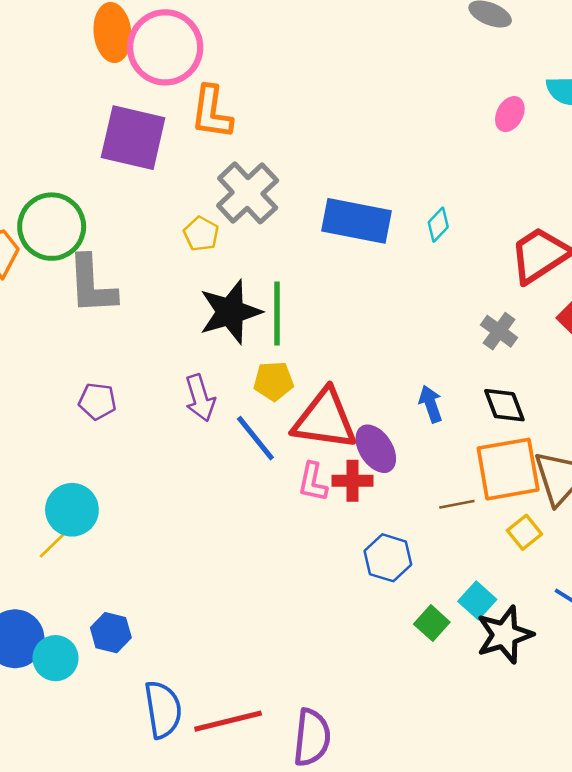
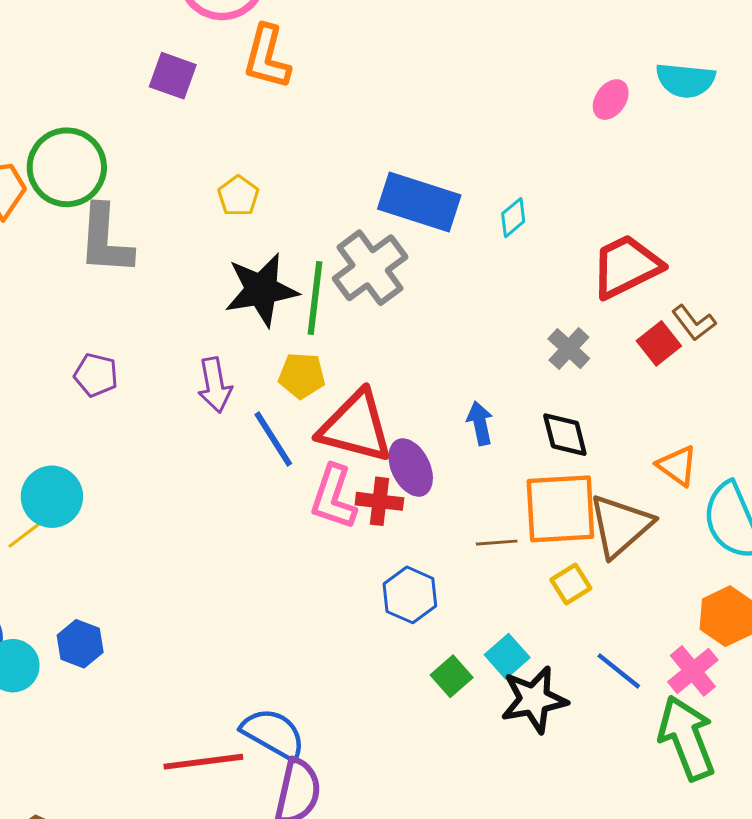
purple square: (133, 138) -> (173, 76), size x0.6
gray cross: (248, 193) -> (370, 268), moved
pink L-shape: (313, 482) -> (333, 497), size x1.4
blue semicircle: (163, 709) -> (273, 734), moved, turned -58

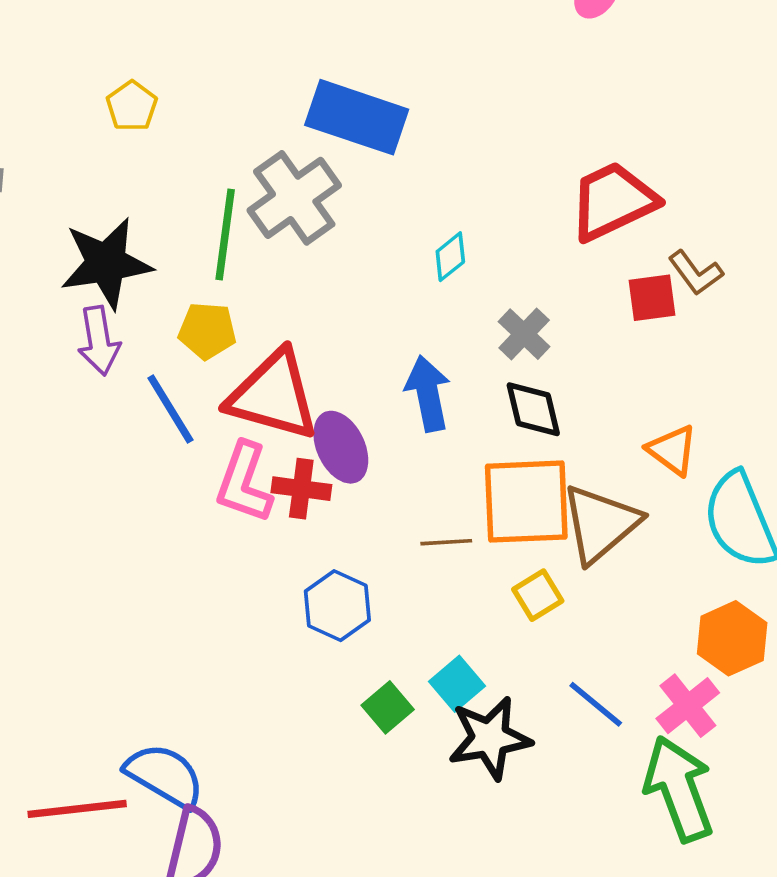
cyan diamond: (513, 218) -> (450, 257), moved
black star: (261, 290) -> (106, 263), moved
red square: (659, 343) -> (652, 298), turned 30
gray cross: (569, 349) -> (524, 334), moved
blue arrow: (480, 423) -> (428, 393), size x1.4

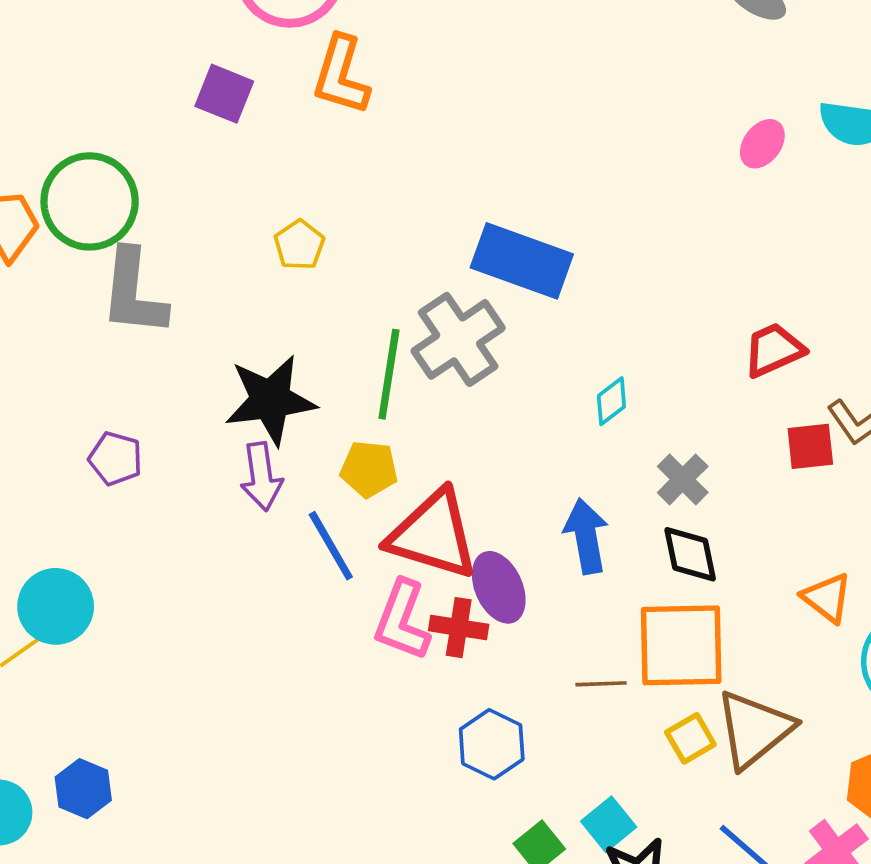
red trapezoid: (613, 201) -> (774, 350), size x0.7
brown triangle: (600, 524) -> (754, 729), moved

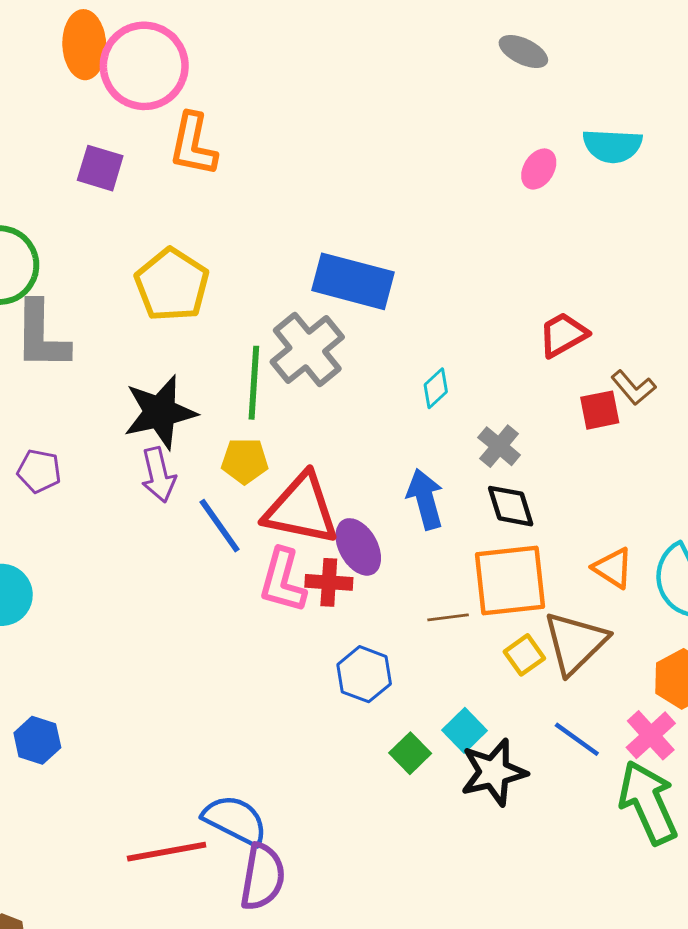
yellow pentagon: (299, 245) -> (172, 285), size x1.8
orange triangle: (827, 598) -> (613, 568), moved

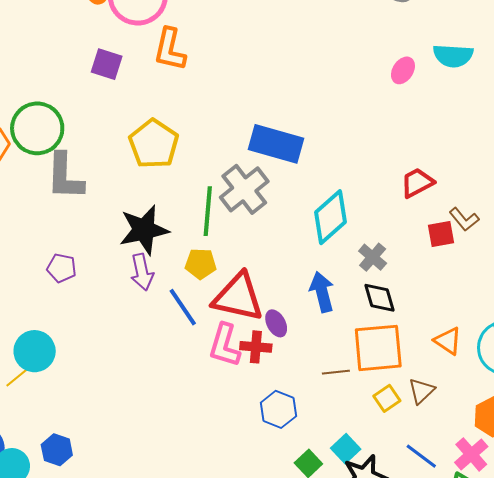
cyan diamond: (436, 388) -> (331, 217), size x2.0
purple ellipse: (358, 547) -> (276, 323), size x0.7
brown triangle: (575, 643) -> (421, 391), size x0.6

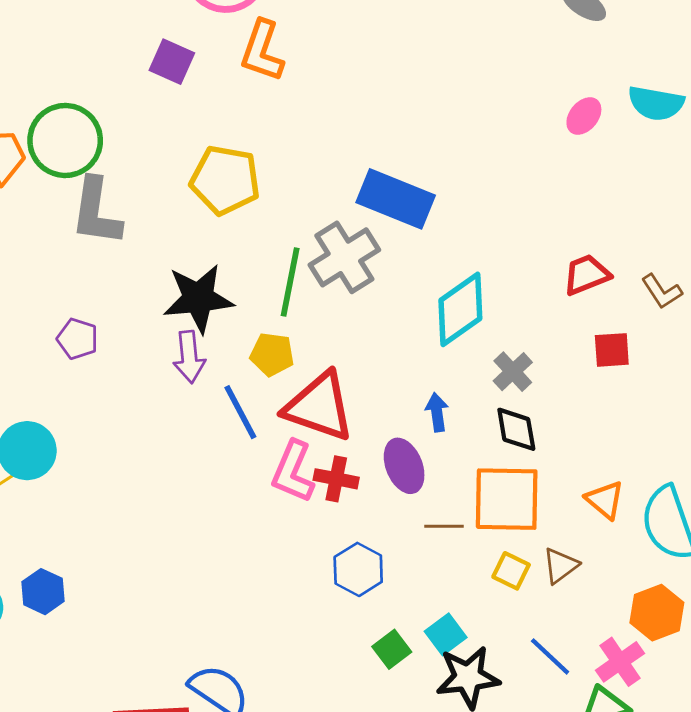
yellow pentagon: (154, 144) -> (225, 180), turned -30
brown L-shape: (464, 219) -> (662, 291), moved
blue arrow: (322, 292) -> (437, 412), size x0.7
purple ellipse: (276, 323) -> (404, 466), moved, size x1.4
yellow square: (387, 398) -> (511, 571), turned -36

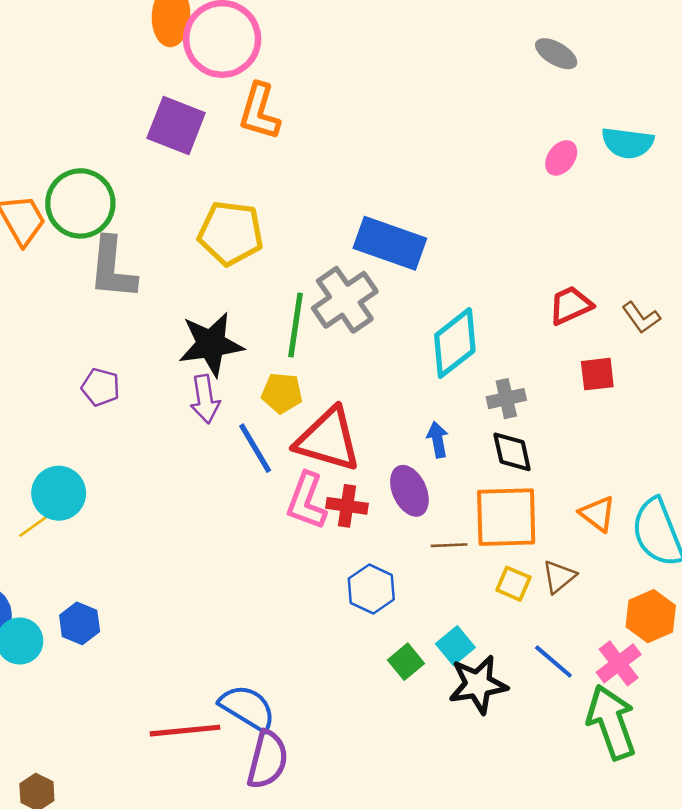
purple square: (172, 62) -> (176, 125), size x1.4
gray cross: (513, 372) -> (506, 399), turned 33

